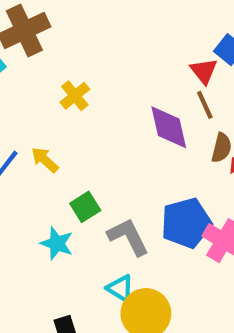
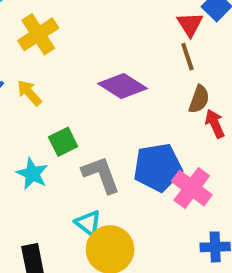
yellow cross: (75, 96) -> (38, 34), moved, size x1.4
purple diamond: (169, 127) -> (122, 86), moved, turned -51

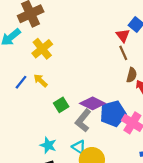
purple diamond: (122, 86) -> (93, 103), moved
cyan star: (32, 174) -> (48, 145), moved
gray L-shape: (101, 175) -> (83, 121), turned -115

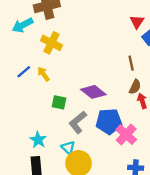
red triangle: (123, 35) -> (137, 22), moved
yellow cross: (42, 49) -> (52, 43), turned -36
purple diamond: (93, 103) -> (93, 92), moved
green square: (61, 105) -> (59, 102), turned 32

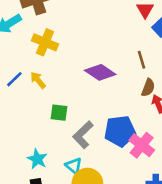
purple diamond: (93, 92) -> (100, 72), moved

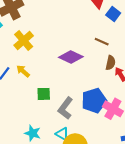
yellow cross: (45, 42) -> (24, 40), turned 36
brown line: (141, 60) -> (102, 42), turned -40

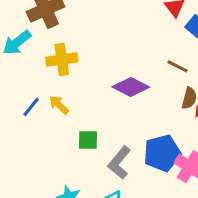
yellow cross: (24, 40) -> (62, 59), turned 30

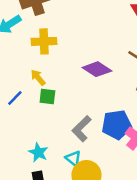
blue line: (31, 107) -> (15, 98), moved
green square: (88, 140) -> (47, 97), moved

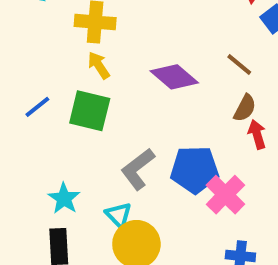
yellow arrow: (38, 78) -> (99, 65), moved
green square: (47, 97) -> (90, 111), size x1.5

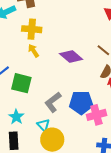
green square: (90, 111) -> (21, 83), moved
pink cross: (225, 195) -> (96, 115), turned 30

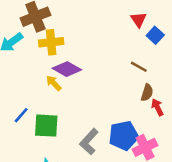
yellow cross: (32, 29) -> (51, 42), moved
purple diamond: (71, 56) -> (67, 69), moved

